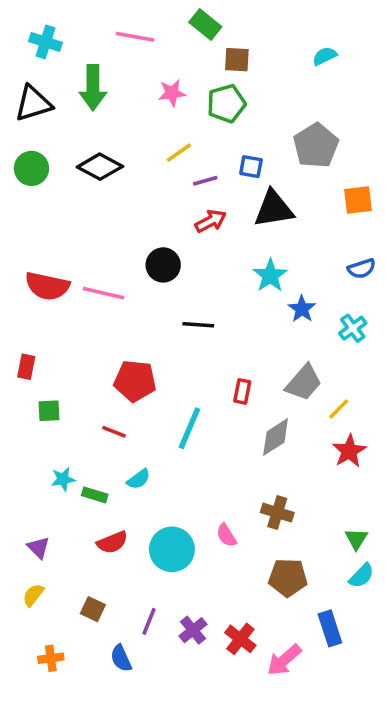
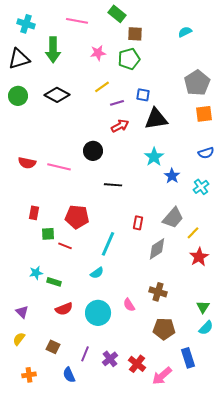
gray pentagon: (316, 146) -> (197, 83), moved
red semicircle: (47, 286) -> (27, 163), size x0.7
red rectangle: (26, 367) -> (34, 213), moved
green square: (49, 411) -> (48, 234), moved
cyan semicircle: (139, 479) -> (97, 273), moved

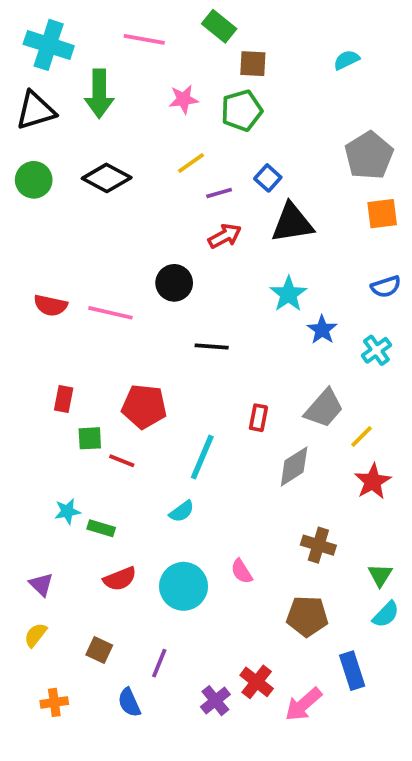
cyan cross: (26, 24) -> (49, 45), size x1.4
blue square: (143, 95) -> (268, 178), turned 32
brown cross: (158, 292) -> (318, 545), moved
purple cross: (110, 359) -> (215, 701), moved

